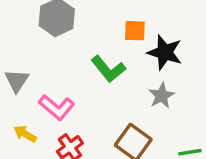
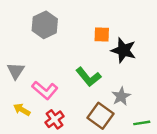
green L-shape: (108, 69) -> (88, 77), moved
gray star: (162, 96) -> (121, 96), moved

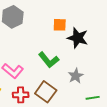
brown square: (101, 116) -> (46, 92), moved
red cross: (54, 119) -> (21, 95), turned 35

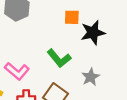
black star: (78, 38) -> (93, 33), turned -30

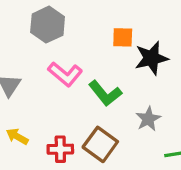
pink L-shape: (17, 71) -> (65, 74), moved

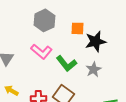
gray hexagon: (48, 25) -> (44, 20), moved
gray star: (148, 119) -> (94, 69), moved

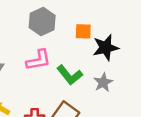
pink L-shape: (41, 51) -> (38, 60), turned -50

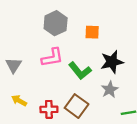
black star: (106, 48) -> (112, 62), moved
gray star: (103, 82) -> (110, 90), moved

